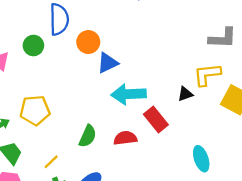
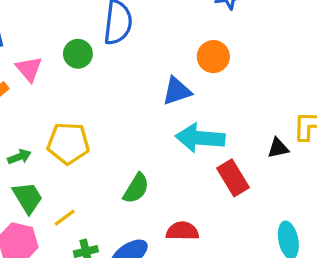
orange circle: (88, 42) -> (213, 57), moved
red semicircle: (125, 138) -> (182, 231), moved
yellow line: (51, 162) -> (65, 218), moved

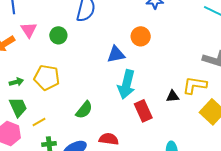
green circle: (78, 54) -> (58, 35), moved
cyan arrow: (200, 138) -> (126, 84), turned -88

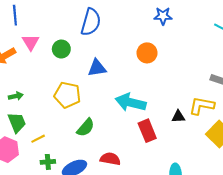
blue triangle: (116, 54) -> (97, 68), moved
yellow pentagon: (47, 78) -> (67, 95), moved
cyan arrow: (126, 84) -> (131, 102), turned 88

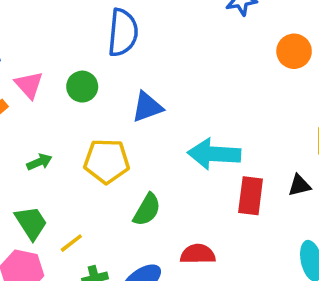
orange circle: (147, 53) -> (294, 51), moved
green arrow: (16, 96) -> (39, 162), moved
black triangle: (178, 117) -> (299, 185), moved
red rectangle: (147, 131) -> (251, 196), turned 40

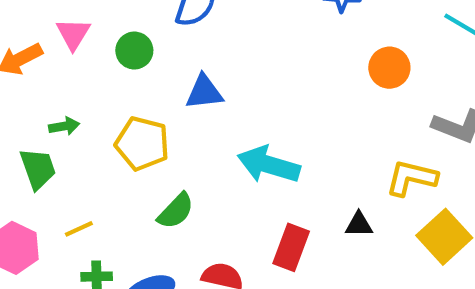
red rectangle: (251, 196) -> (291, 247), moved
green trapezoid: (31, 223) -> (38, 169), moved

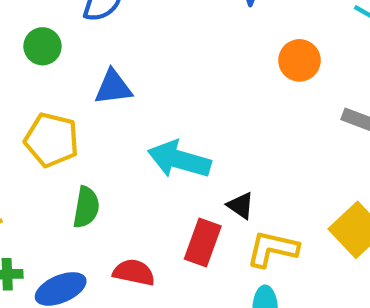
yellow L-shape: (411, 178) -> (272, 249), moved
green semicircle: (176, 211) -> (86, 207), turned -33
black triangle: (359, 225) -> (241, 205), moved, turned 36

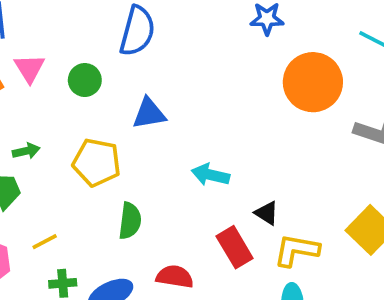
orange circle: (299, 60) -> (313, 82), size x1.6
cyan arrow: (179, 160) -> (210, 175), size x0.7
red rectangle: (203, 242) -> (235, 247), turned -48

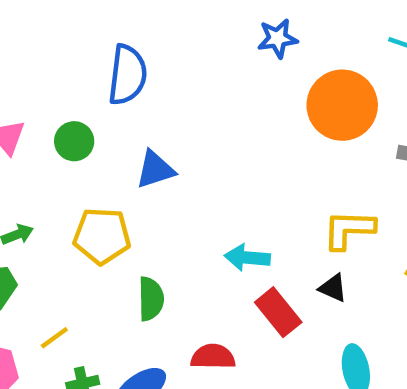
cyan arrow: (210, 175) -> (247, 258), moved
black triangle: (267, 213) -> (333, 288), moved
yellow L-shape: (297, 250) -> (349, 230), moved

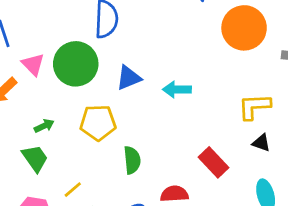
green circle: (74, 141) -> (76, 64), size x1.8
cyan arrow: (247, 258) -> (177, 90), moved
black triangle: (333, 288) -> (261, 143), moved

